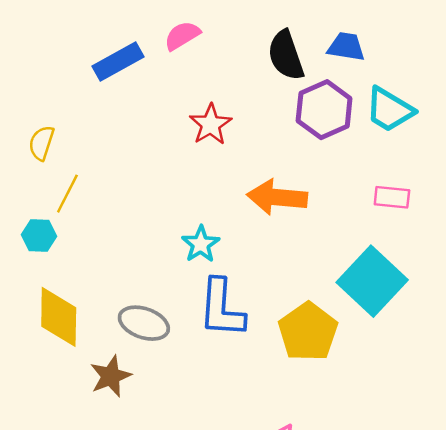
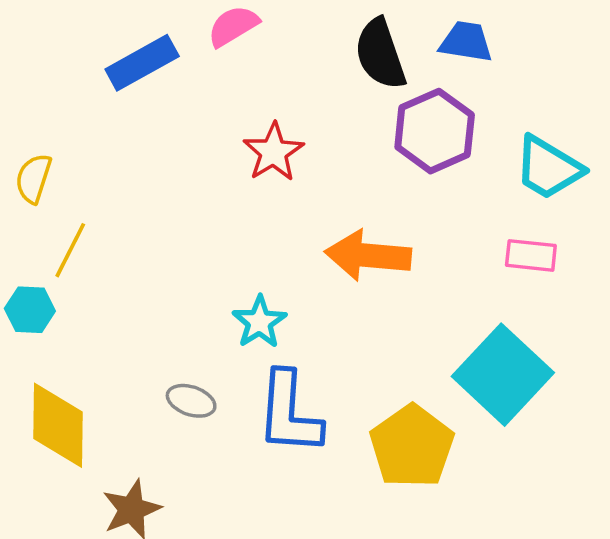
cyan trapezoid: (389, 110) -> (548, 168), moved
gray ellipse: (144, 323) -> (191, 401), moved, size x0.7

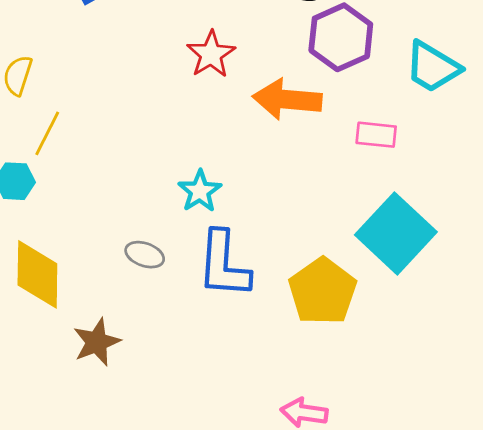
orange arrow: (368, 255) -> (287, 99), moved
pink rectangle: (531, 255) -> (376, 135), moved

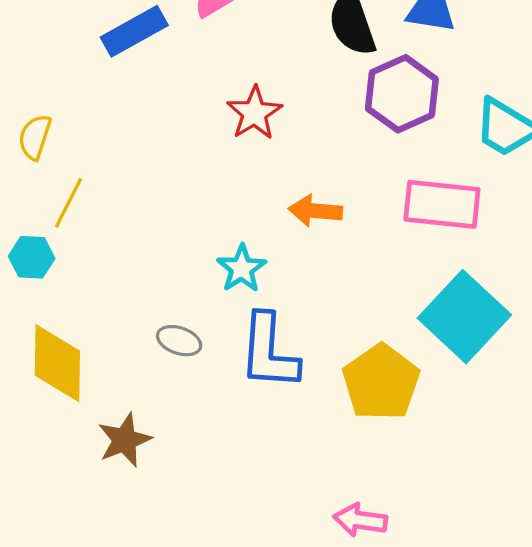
orange arrow: (287, 99) -> (315, 211), moved, size x0.7
pink rectangle: (376, 135) -> (442, 204), size x1.6

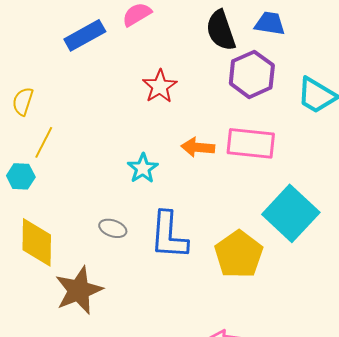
pink rectangle: (442, 204) -> (251, 143), moved
cyan star: (242, 268) -> (143, 168), moved
brown star: (125, 440) -> (79, 290), size x1.4

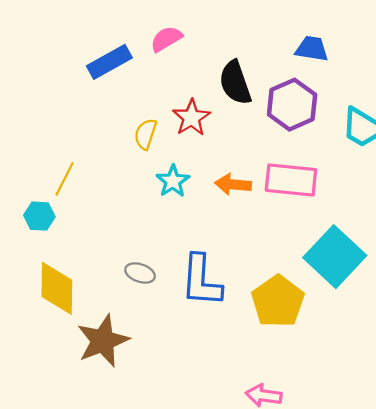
black semicircle: (221, 30) -> (235, 83), moved
yellow semicircle: (23, 101) -> (145, 134), moved
cyan star: (143, 168) -> (173, 181), moved

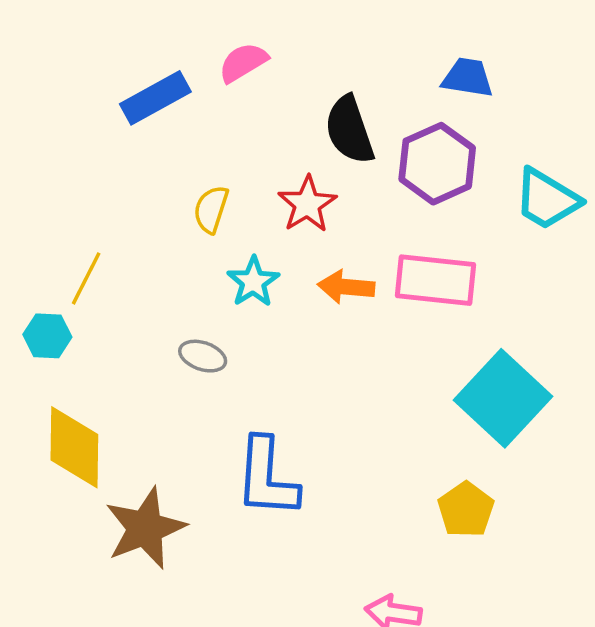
red star: (191, 118) -> (307, 204), moved
gray ellipse: (140, 273) -> (203, 356), moved
blue L-shape: (201, 281) -> (267, 478), moved
yellow pentagon: (278, 301) -> (466, 510), moved, size x0.7

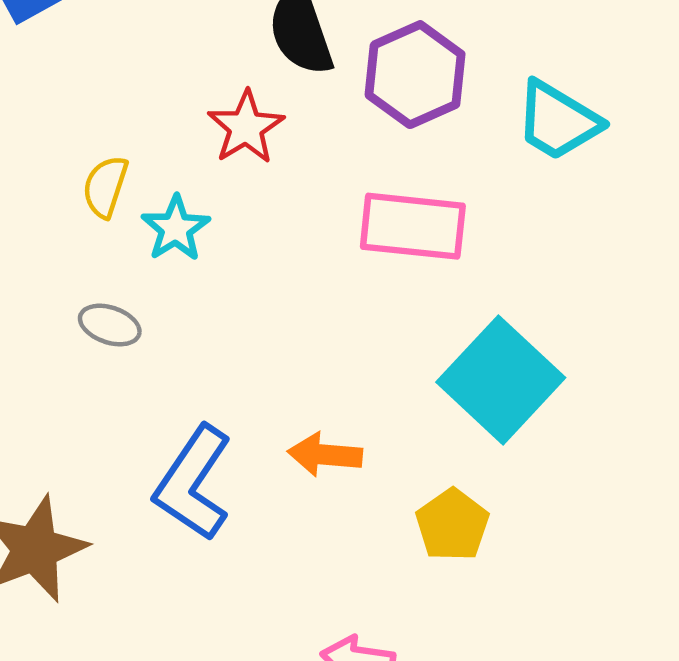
yellow semicircle: (211, 209) -> (105, 187), moved
orange arrow: (346, 287) -> (325, 455), moved
blue L-shape: (267, 478) -> (193, 483), turned 30

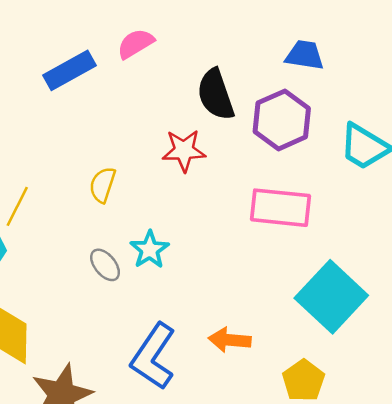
red star: (246, 127) -> (184, 150), turned 30
cyan star: (176, 228) -> (150, 250), moved
gray ellipse: (110, 325) -> (105, 265), turned 32

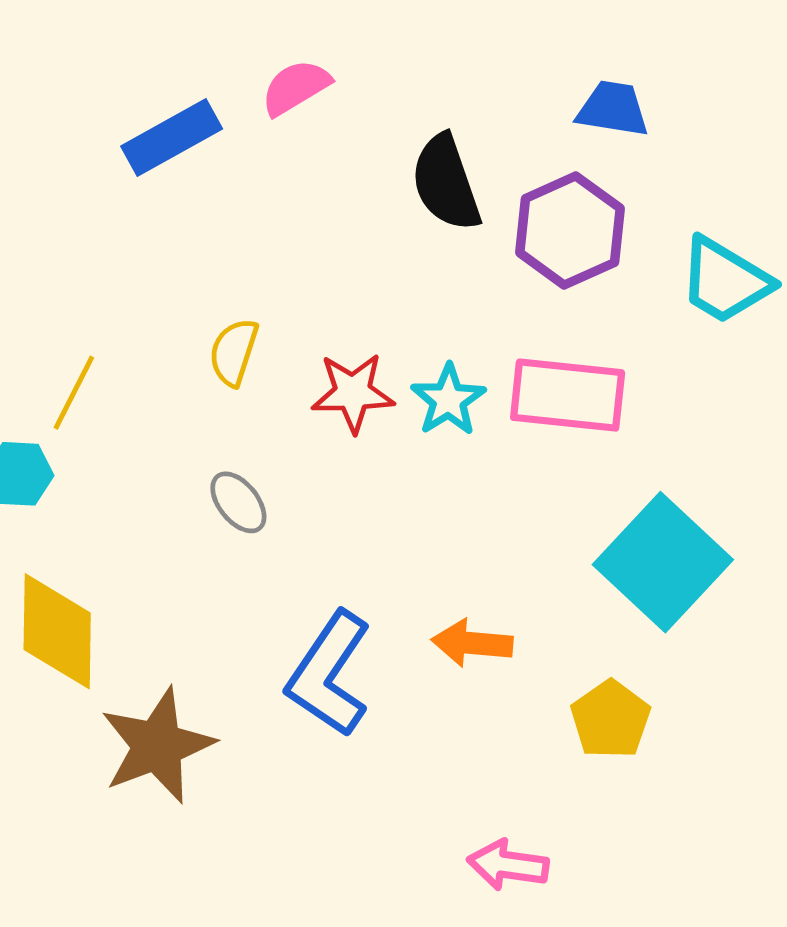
red star: (184, 150) -> (353, 393), moved
cyan star: (150, 250) -> (448, 400), moved

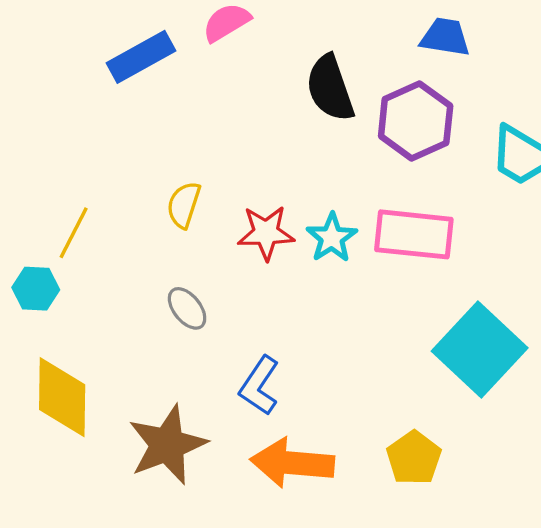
orange arrow: (472, 643) -> (292, 463), moved, size x1.5
blue L-shape: (329, 674) -> (259, 386), moved, size x0.7
yellow pentagon: (610, 719) -> (414, 458), moved
brown star: (157, 746) -> (167, 445), moved

